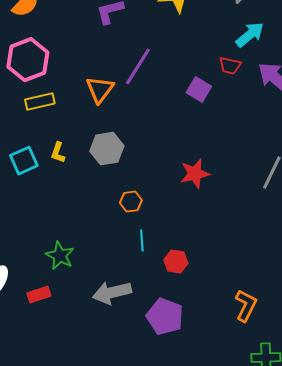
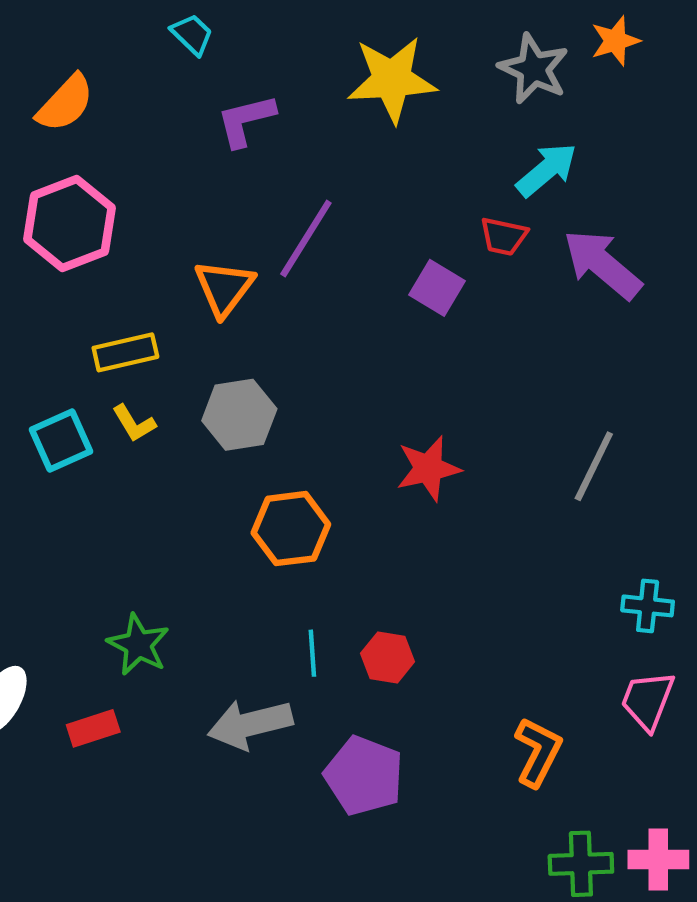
yellow rectangle: (40, 102) -> (125, 352), moved
yellow L-shape: (58, 153) -> (134, 423), turned -50
orange hexagon: (131, 202) -> (291, 529), size x1.6
cyan line: (142, 241) -> (312, 653), moved

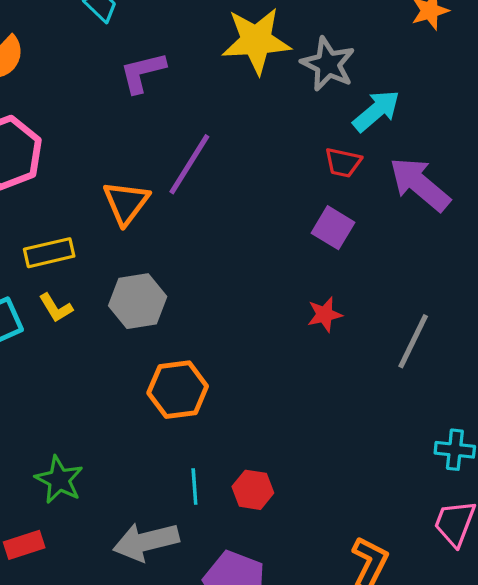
gray star: (534, 69) -> (328, 64), moved
purple square: (437, 288) -> (333, 228), moved
red star: (428, 468) -> (325, 314), moved, size x0.7

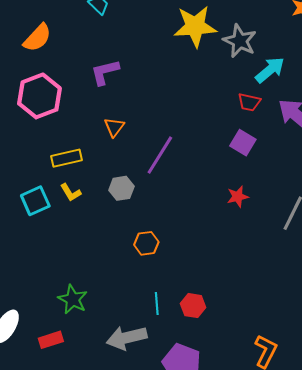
purple L-shape: (143, 72) -> (105, 72), moved
purple line: (189, 164) -> (160, 155), moved
orange triangle: (126, 203) -> (114, 127), size x0.7
gray hexagon: (138, 301) -> (121, 188), size x0.7
orange hexagon: (178, 390) -> (146, 243), size x0.7

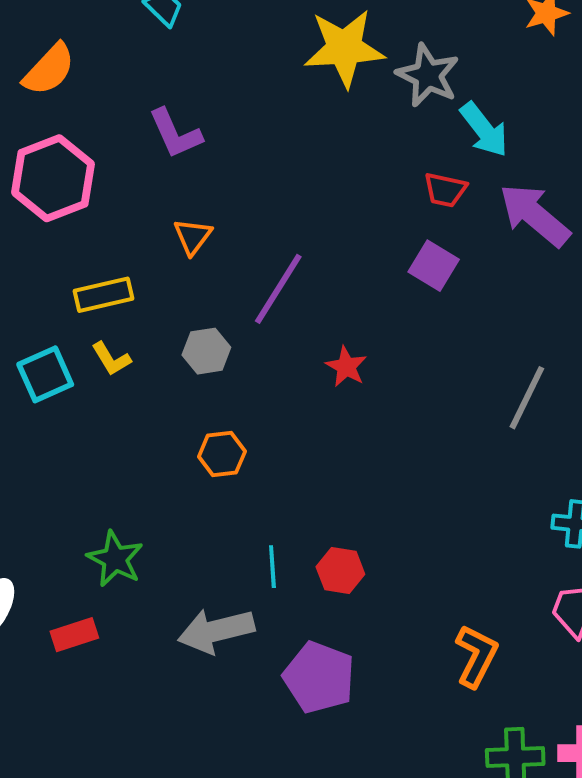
cyan arrow: (270, 70) -> (484, 130), turned 92
purple L-shape: (105, 72) -> (175, 134), turned -100
red star: (238, 197) -> (346, 367), moved, turned -30
orange hexagon: (146, 243) -> (222, 454), moved

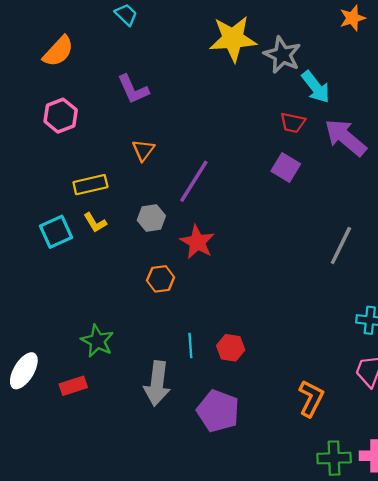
pink hexagon: (53, 178) -> (61, 116), size x0.7
red star: (346, 367) -> (197, 242), moved, size x1.4
gray arrow: (216, 631) -> (157, 383), turned -69

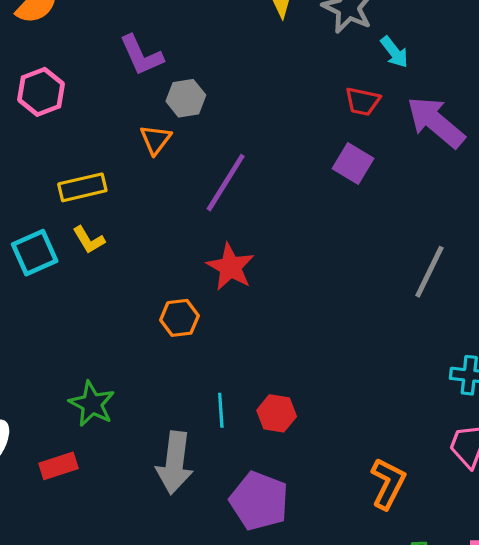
cyan arrow: (316, 87) -> (394, 52), size x0.7
gray hexagon: (151, 218) -> (186, 98), moved

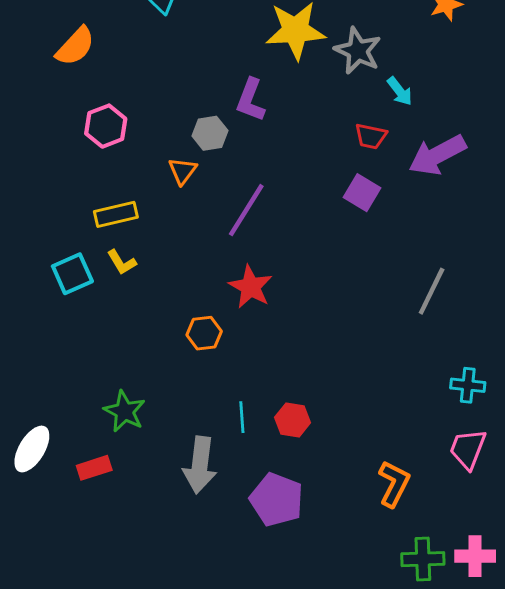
purple L-shape: (141, 55) -> (251, 100), moved, turned 45
pink hexagon: (41, 92) -> (106, 126), moved
purple arrow: (436, 122) -> (437, 155), turned -68

